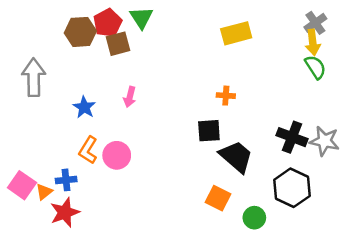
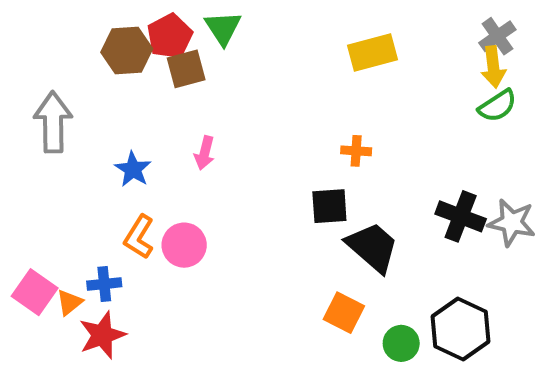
green semicircle: (315, 67) -> (497, 106), turned 90
black hexagon: (292, 188) -> (461, 329), moved

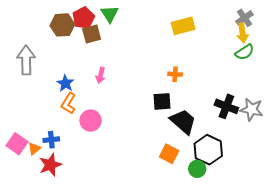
orange L-shape: (139, 237) -> (68, 103), moved
black hexagon: (461, 329) -> (208, 150), moved

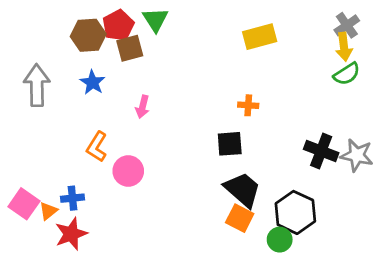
blue star: (65, 83) -> (93, 82), moved
black trapezoid: (183, 122) -> (243, 190), moved

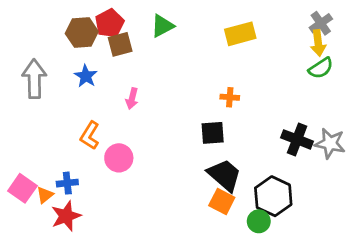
green triangle: (155, 20) -> (162, 26), moved, turned 35

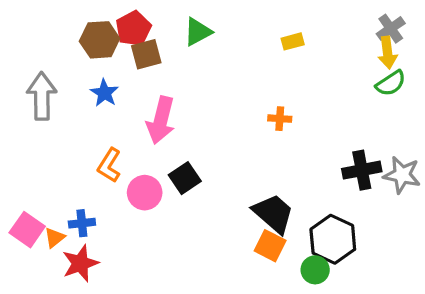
yellow rectangle: (240, 34) -> (293, 41), size x0.6
pink arrow: (132, 99) -> (161, 120), size x1.8
black square: (213, 133) -> (185, 178), moved, turned -30
black cross: (297, 139) -> (362, 170), turned -32

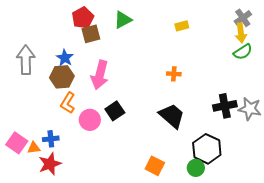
brown hexagon: (100, 40) -> (62, 77), moved
black trapezoid: (273, 214) -> (172, 116), moved
orange triangle: (55, 238) -> (34, 148), turned 32
orange square: (270, 246) -> (155, 166), moved

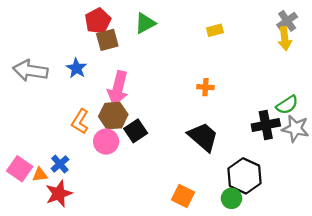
green semicircle: (243, 52) -> (287, 105), moved
gray arrow: (26, 60) -> (30, 71), turned -80
brown hexagon: (62, 77) -> (113, 116), moved
blue cross: (51, 139) -> (60, 164), turned -35

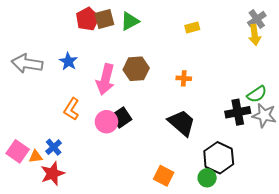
brown square: (107, 40) -> (104, 19), moved
brown hexagon: (113, 116) -> (136, 69), moved
pink circle: (106, 142) -> (106, 122), moved

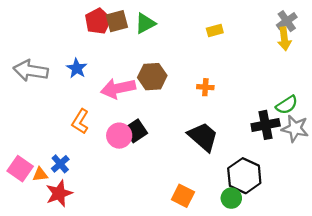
pink arrow: (105, 79) -> (118, 88), turned 64

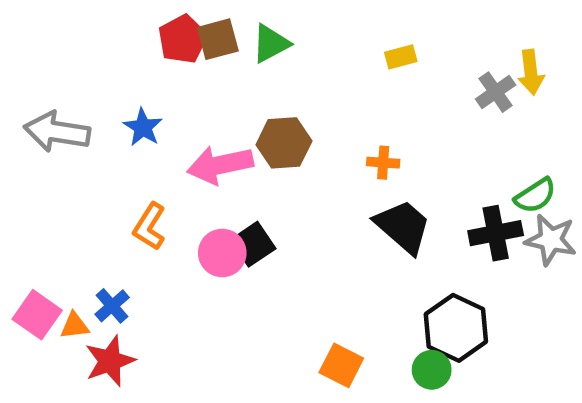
gray cross: (287, 21) -> (496, 92), moved
black trapezoid: (203, 137) -> (403, 227), moved

